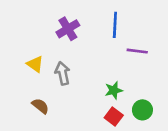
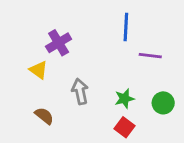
purple cross: (68, 29) -> (59, 43), moved
gray arrow: (63, 73) -> (80, 91), moved
green circle: (142, 110) -> (163, 103), moved

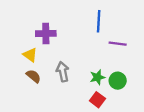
purple cross: (59, 43) -> (46, 33), turned 30
green circle: (163, 103) -> (118, 81), moved
brown semicircle: (44, 116) -> (33, 76), moved

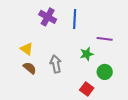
blue line: (99, 21) -> (75, 19), moved
purple cross: (46, 33) -> (48, 17), moved, turned 30
green star: (97, 77) -> (87, 54), moved

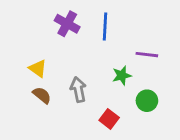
red square: (87, 89) -> (109, 119), moved

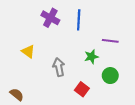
brown semicircle: (42, 95) -> (17, 94), moved

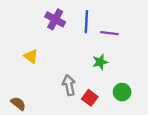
purple line: (110, 41) -> (109, 33), moved
gray arrow: (59, 67) -> (69, 85), moved
green circle: (110, 76) -> (122, 92), moved

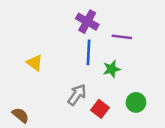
purple cross: (55, 19) -> (87, 22), moved
blue line: (86, 22) -> (88, 52), moved
gray arrow: (69, 85) -> (77, 95), turned 48

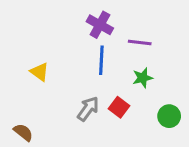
green star: (112, 69) -> (143, 78), moved
green circle: (136, 102) -> (169, 116), moved
red square: (100, 109) -> (119, 107), moved

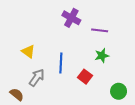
blue line: (101, 60) -> (61, 63), moved
gray arrow: (88, 109) -> (37, 78), moved
green circle: (169, 116) -> (119, 91), moved

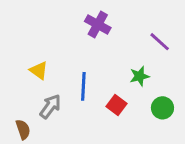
purple line: (100, 30) -> (160, 42), moved, turned 35
green circle: (119, 91) -> (162, 108), moved
brown semicircle: (17, 94) -> (23, 129), turned 32

